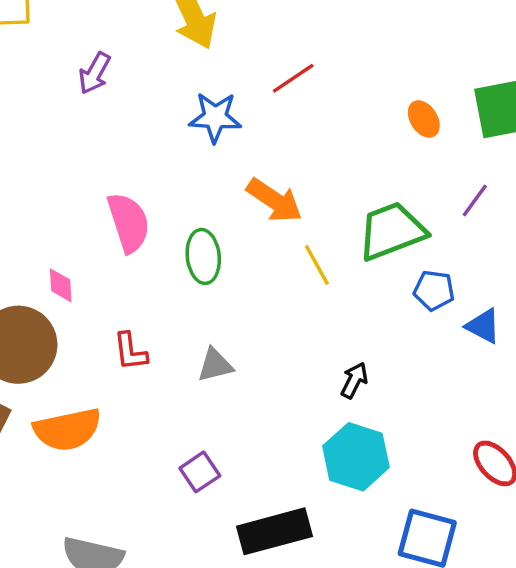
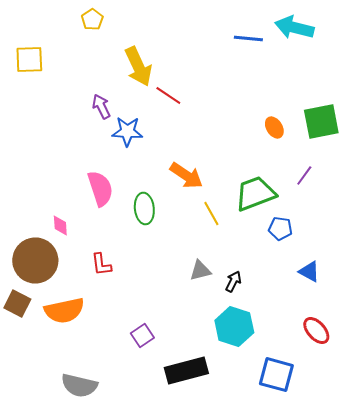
purple arrow: (95, 73) -> (101, 106), moved, turned 125
red line: (293, 78) -> (168, 96), moved, turned 68
blue star: (215, 117) -> (127, 132), moved
blue triangle: (483, 326) -> (309, 272), moved
gray triangle: (215, 365) -> (200, 270), moved

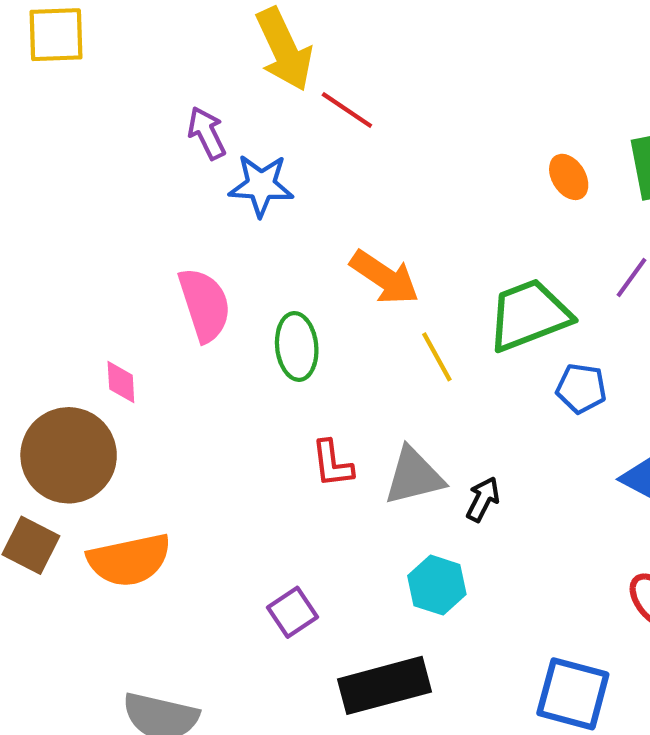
red L-shape: (101, 264) -> (332, 464), moved
gray triangle: (200, 270) -> (414, 476), size x1.4
cyan hexagon: (234, 326) -> (437, 585), moved, size x0.7

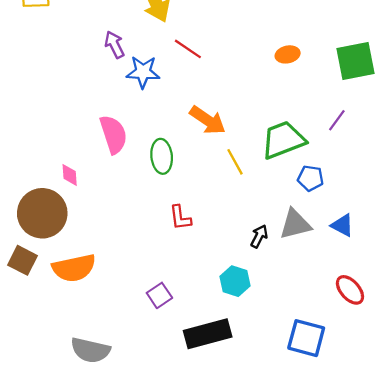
red line: (347, 110) -> (188, 49), moved
orange ellipse: (569, 177) -> (288, 54), moved, turned -70
gray triangle: (414, 476) -> (295, 224), moved

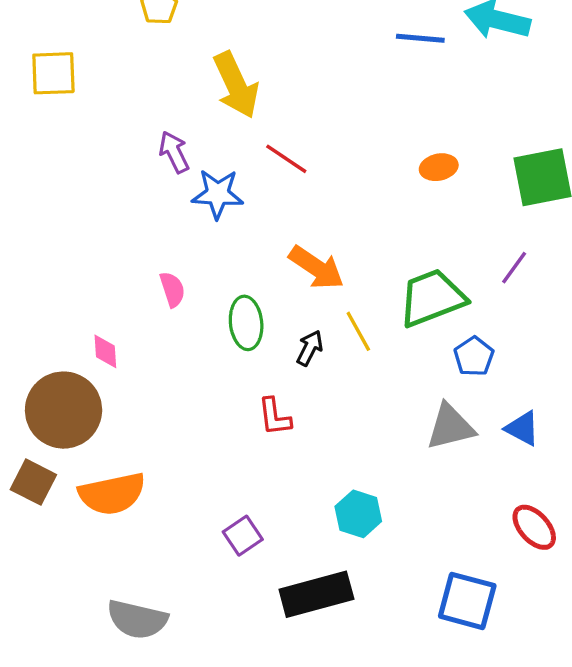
pink semicircle: (113, 134) -> (172, 289), size x0.6
blue pentagon: (311, 178) -> (474, 356), turned 30
black arrow: (259, 236) -> (310, 348), moved

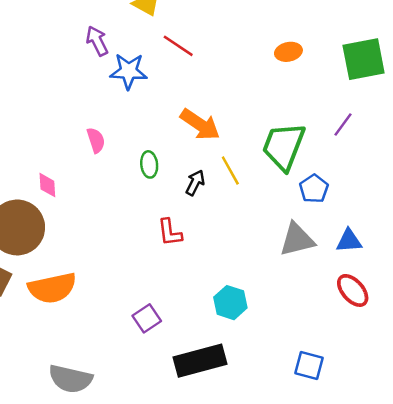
green trapezoid: (432, 298) -> (284, 146), turned -48
green ellipse: (246, 323) -> (149, 164), size x0.7
blue triangle: (522, 428) -> (349, 241), turned -32
red ellipse: (534, 527) -> (353, 290), moved
blue square: (467, 601) -> (309, 366), size x0.7

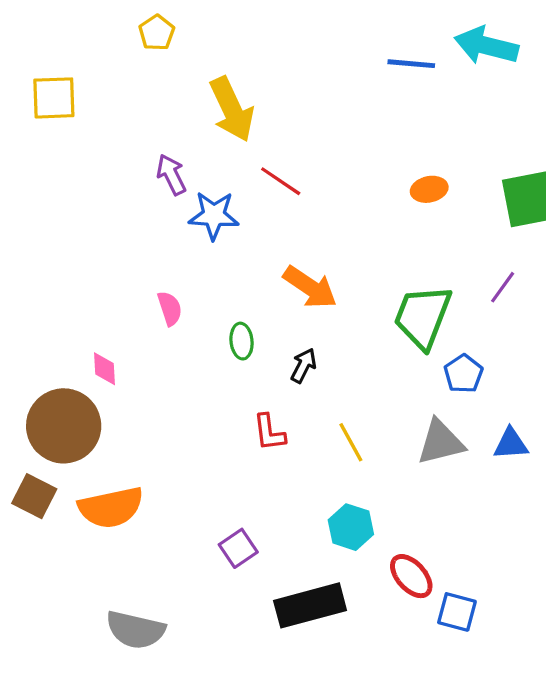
yellow line: (230, 171) -> (351, 442), moved
red ellipse: (353, 290) -> (411, 576), moved

